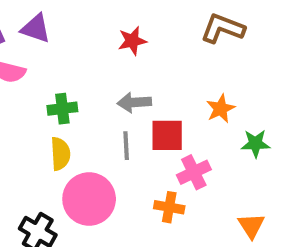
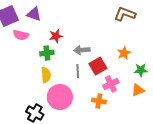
red star: (132, 41) -> (56, 36), moved
red square: (167, 135) -> (98, 66), turned -30
orange triangle: (251, 226) -> (138, 90), moved, turned 40

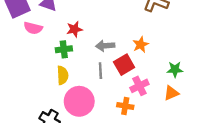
orange star: (124, 53) -> (141, 45), moved

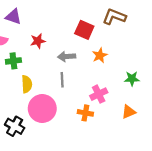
green cross: (64, 49) -> (13, 61), moved
red square: (124, 65) -> (84, 30), moved, turned -36
orange triangle: (171, 93) -> (129, 112), moved

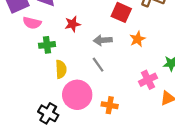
gray line: (62, 80) -> (98, 65), turned -32
pink cross: (99, 94) -> (148, 80), moved
orange cross: (85, 113) -> (110, 105), moved

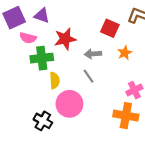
red star: (73, 24) -> (65, 39), size x1.5
green cross: (47, 45) -> (42, 58), size x1.5
orange cross: (110, 105) -> (126, 116), moved, size x1.6

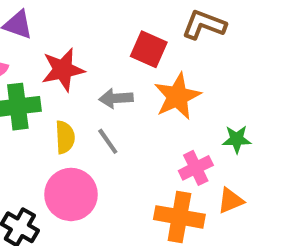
orange star: (125, 53) -> (177, 96), size x1.6
yellow semicircle: (55, 80) -> (65, 137), moved

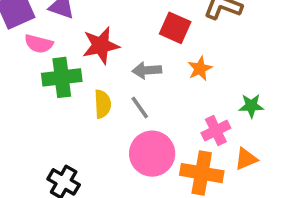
orange star: (177, 96) -> (200, 69), size x0.6
pink circle: (71, 194) -> (152, 154), moved

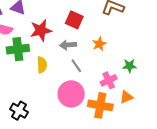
red square: (175, 28) -> (74, 20), moved
gray line: (140, 108) -> (76, 66), moved

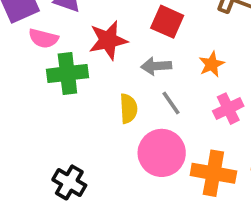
yellow semicircle: (42, 65) -> (128, 109), moved
pink cross: (109, 80) -> (228, 109), moved

